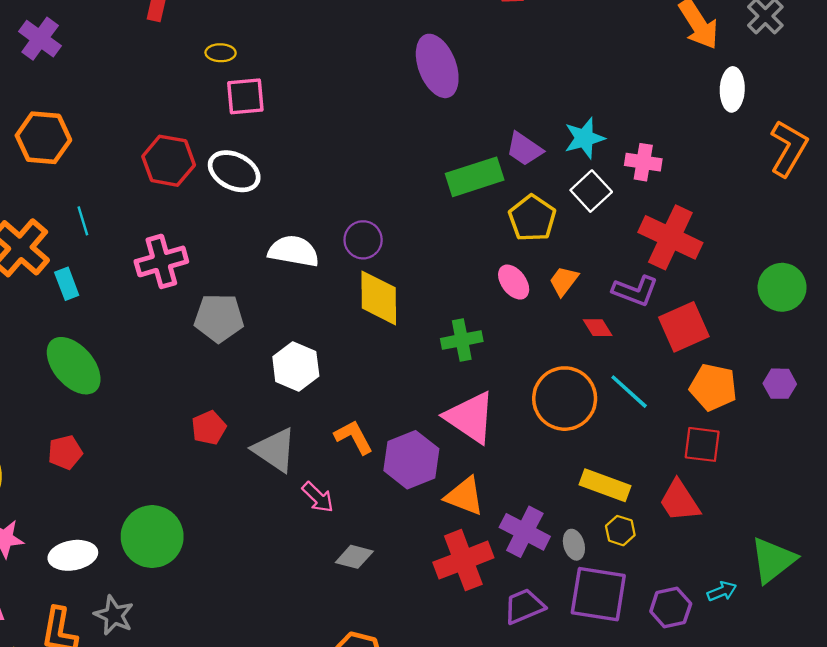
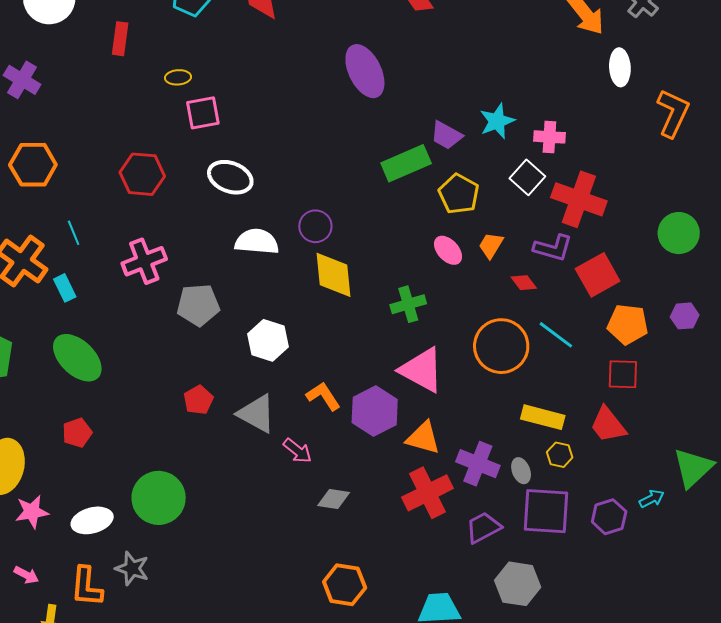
white ellipse: (234, 171) -> (230, 177), moved
white square: (591, 191) -> (527, 177), moved

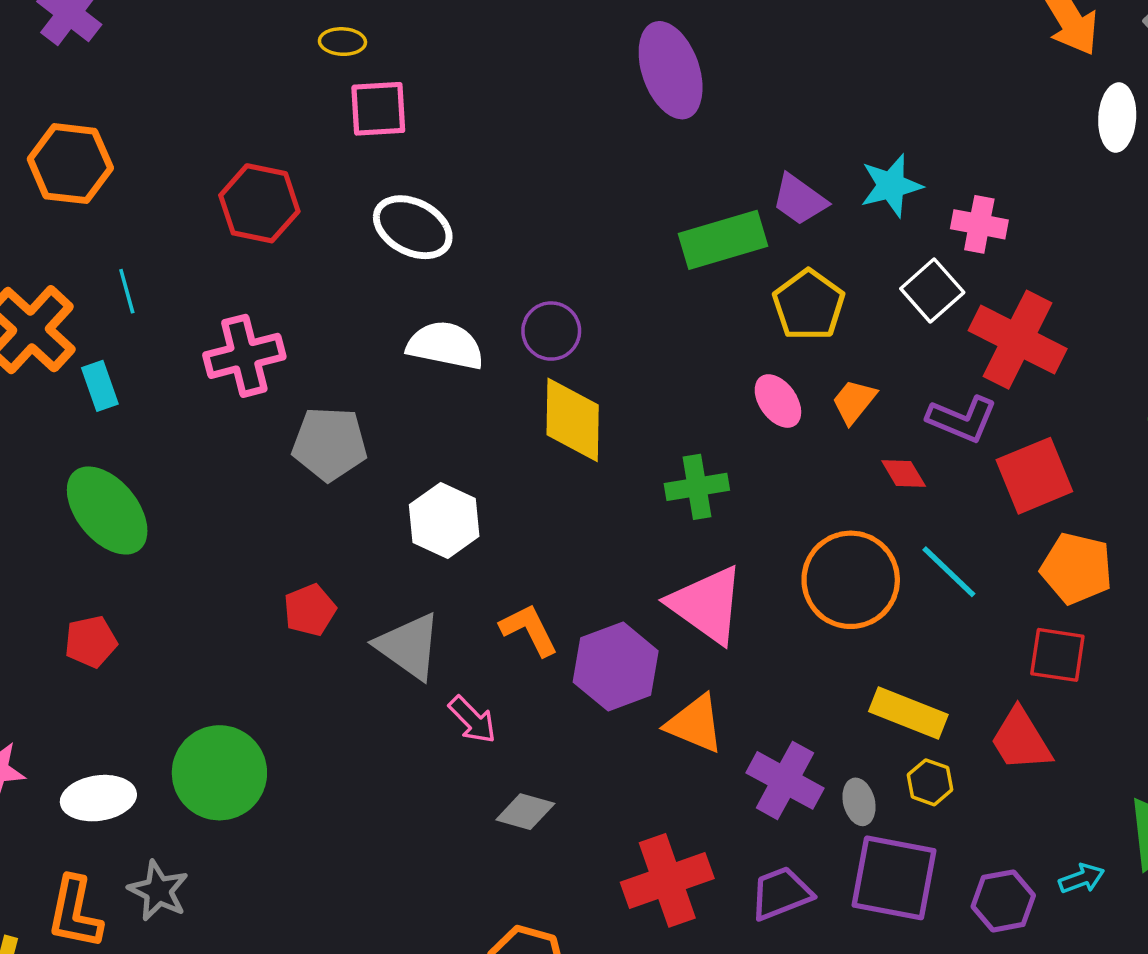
red cross: (428, 493) -> (667, 880), moved

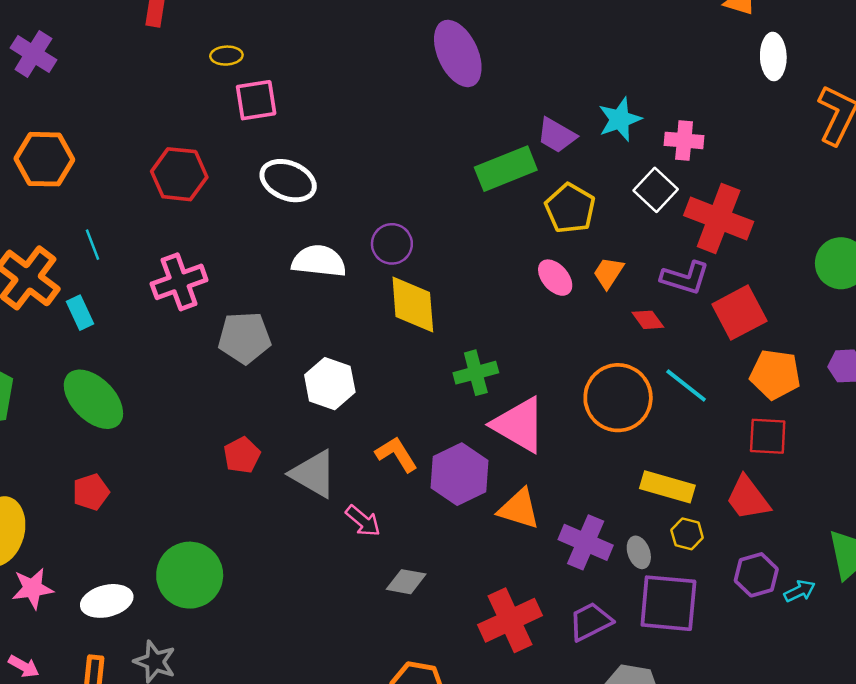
green cross: (697, 487) -> (476, 373), moved
purple hexagon: (1003, 901) -> (756, 575), moved

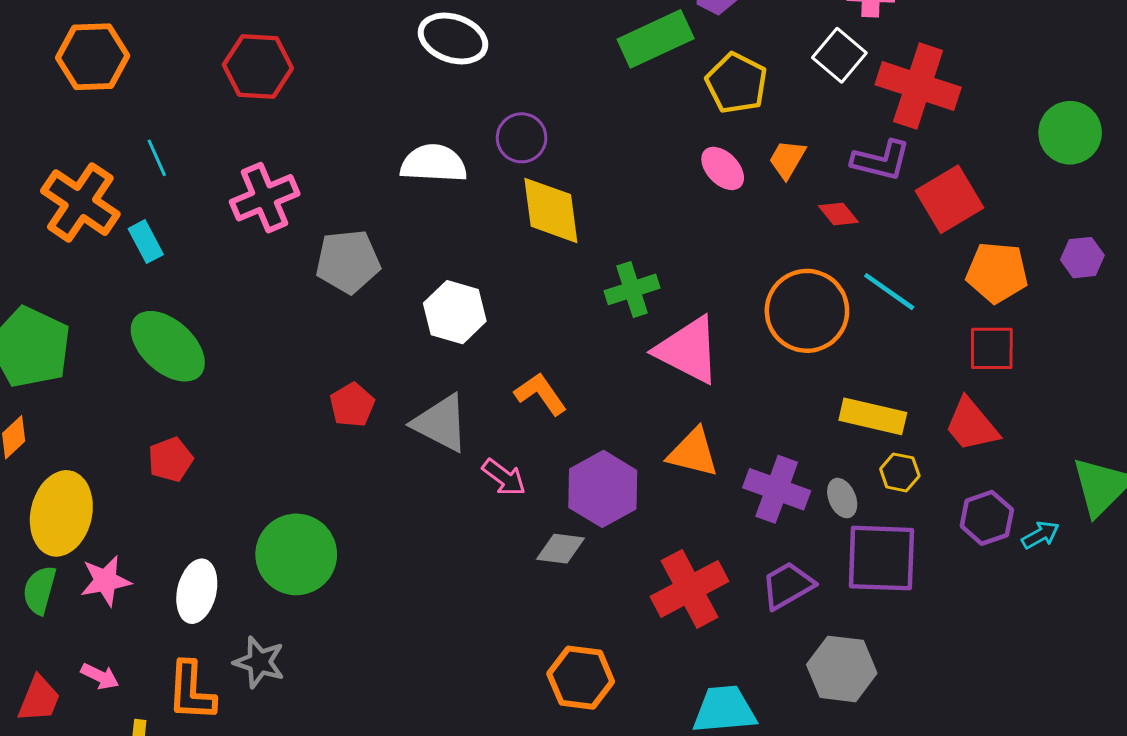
white ellipse: (288, 181) -> (453, 38), moved
purple hexagon: (460, 474) -> (603, 489), moved
white ellipse: (107, 601) -> (197, 591), turned -60

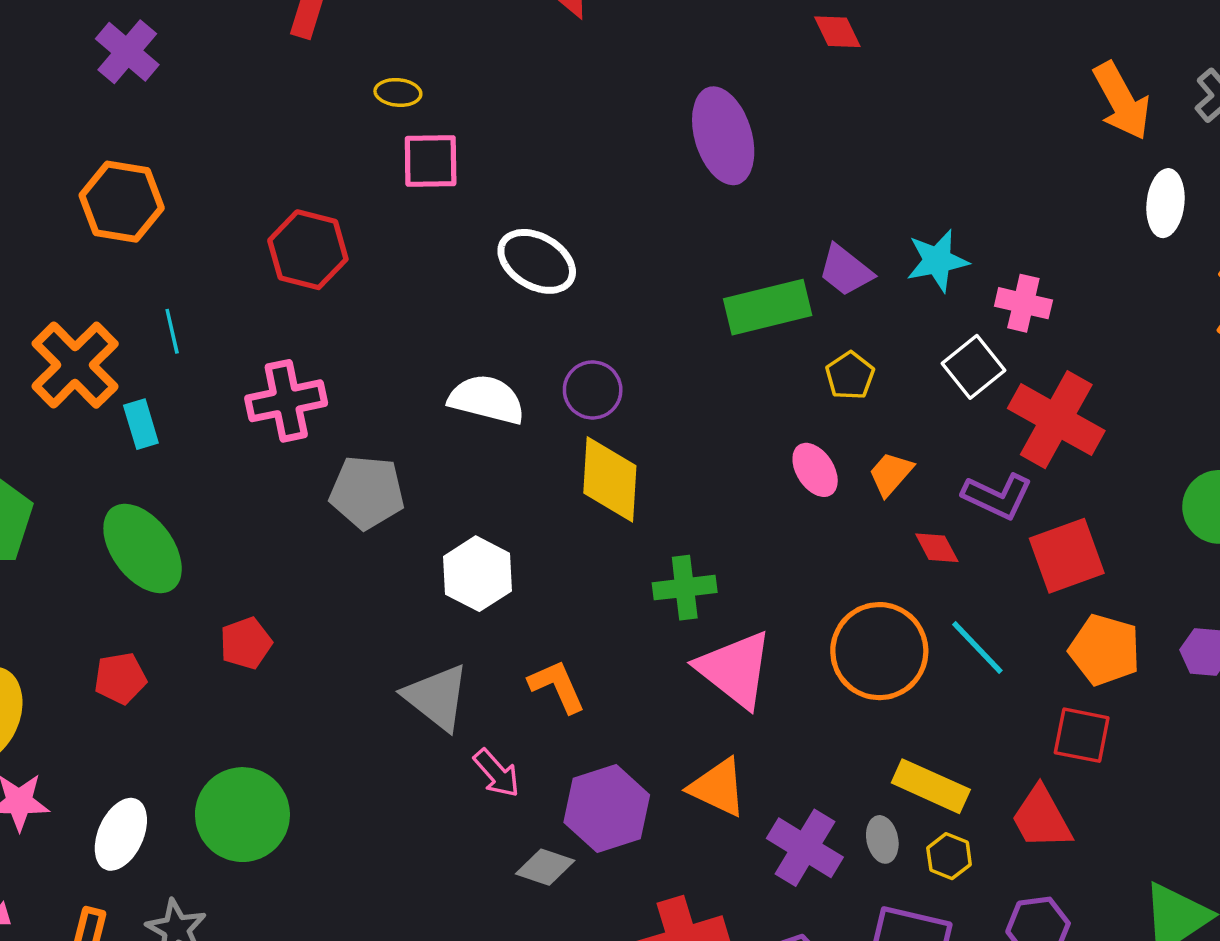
yellow pentagon: (736, 83) -> (850, 376), size x0.7
red pentagon: (352, 405) -> (246, 643), moved
gray ellipse: (842, 498) -> (882, 839), moved

